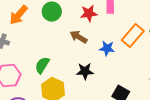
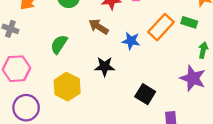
green semicircle: (42, 65) -> (59, 44), moved

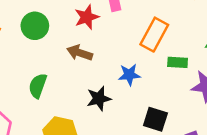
green rectangle: (189, 22) -> (178, 62), moved
blue star: (131, 41) -> (129, 75), moved

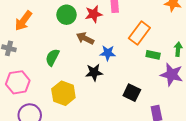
green circle: (35, 26) -> (67, 15), moved
blue star: (129, 75) -> (108, 53), moved

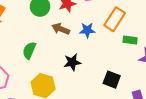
blue star: (108, 53) -> (87, 30), moved

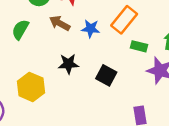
green semicircle: (29, 50) -> (20, 30), moved
black square: (112, 80) -> (106, 75), moved

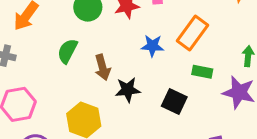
brown arrow: (60, 23) -> (103, 67), moved, turned -132
green rectangle: (139, 46) -> (202, 72), moved

